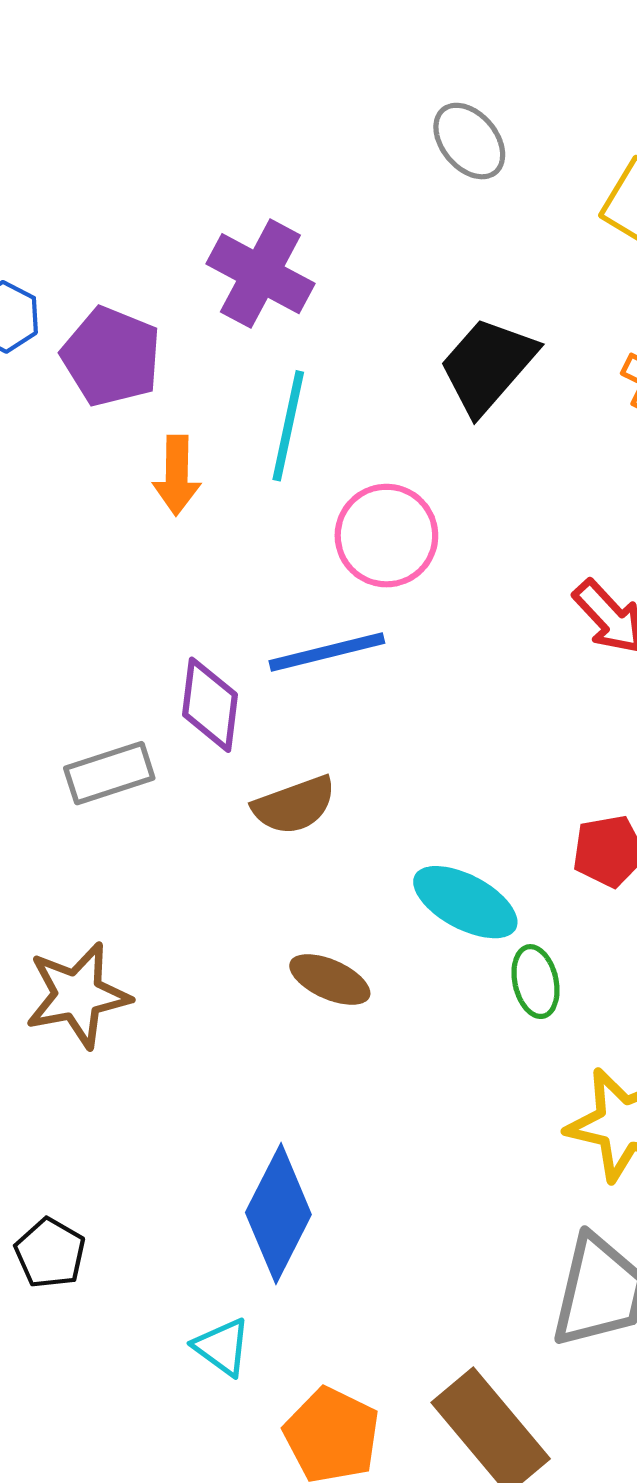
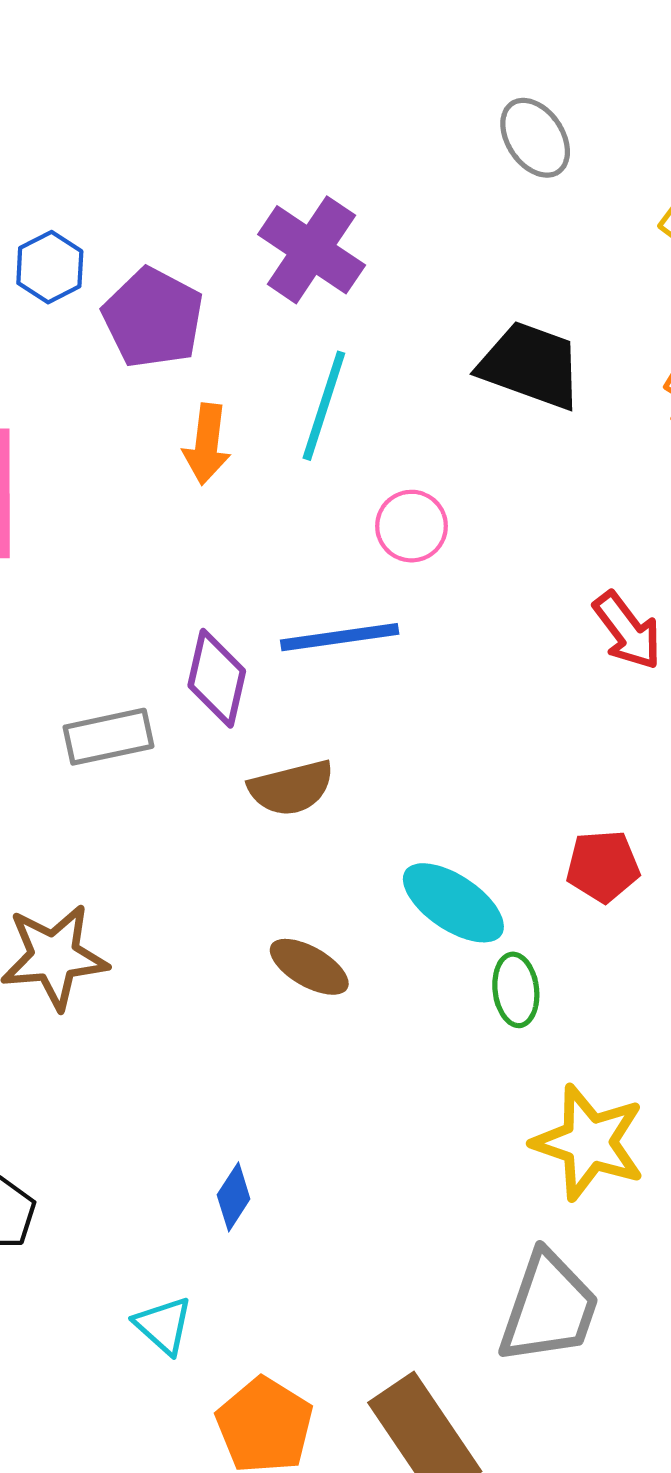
black trapezoid: (488, 365) -> (531, 365), turned 63
pink circle: (386, 536) -> (411, 526), size x0.7
blue diamond: (278, 1213) -> (234, 1197), size x0.5

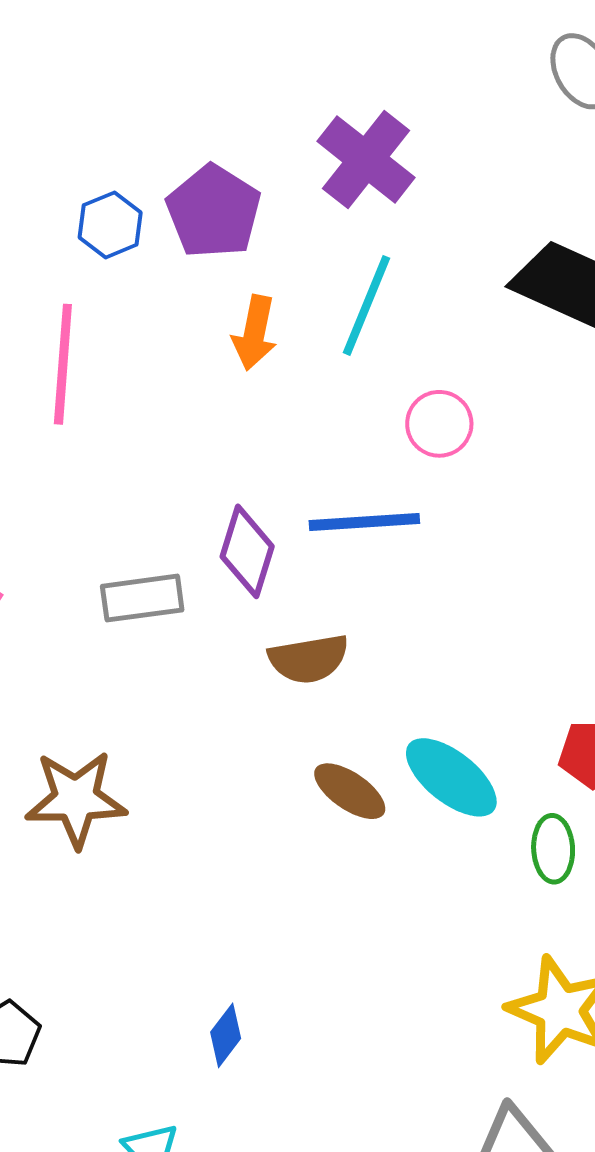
blue hexagon: (50, 267) -> (110, 225), moved
brown ellipse: (309, 967) -> (350, 791), moved
green ellipse: (516, 990) -> (553, 849), moved

